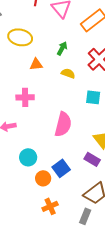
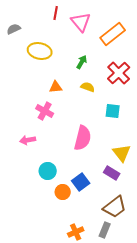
orange triangle: (36, 64) -> (56, 87), moved
pink cross: (25, 97) -> (45, 111), turned 30
orange cross: (50, 206) -> (76, 232), moved

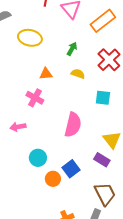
brown trapezoid: (115, 207) -> (105, 194), turned -80

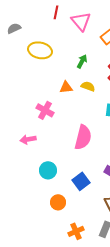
orange triangle: (46, 74) -> (66, 87), moved
orange circle: (53, 179) -> (58, 202), moved

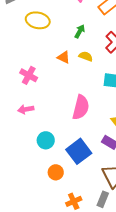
orange triangle: (66, 87) -> (64, 57), turned 32
pink cross: (45, 110) -> (29, 75), moved
blue square: (81, 181) -> (79, 151), size x1.4

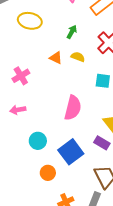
pink cross: (29, 75) -> (21, 76), turned 30

